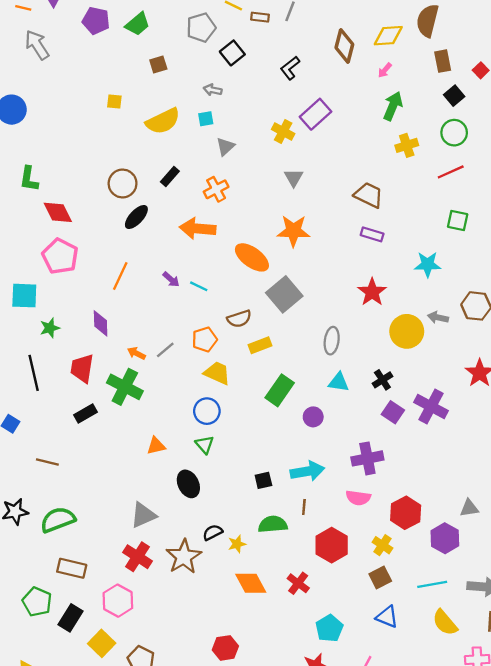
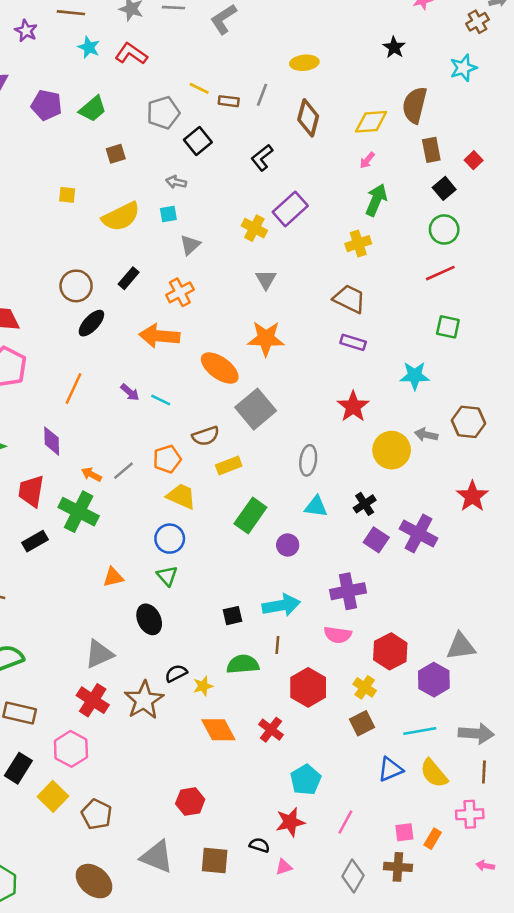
brown diamond: (344, 46) -> (308, 118), moved
yellow cross: (407, 145) -> (358, 244), moved
gray triangle: (469, 508) -> (461, 646), size x1.4
blue triangle: (387, 617) -> (390, 769), moved, turned -45

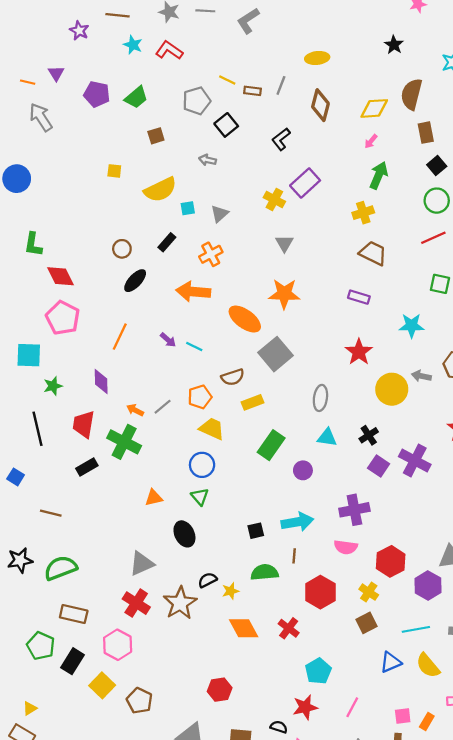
cyan square: (168, 214) -> (188, 208), moved
brown circle: (76, 286) -> (122, 249), size x0.7
brown trapezoid: (349, 299) -> (373, 253), moved

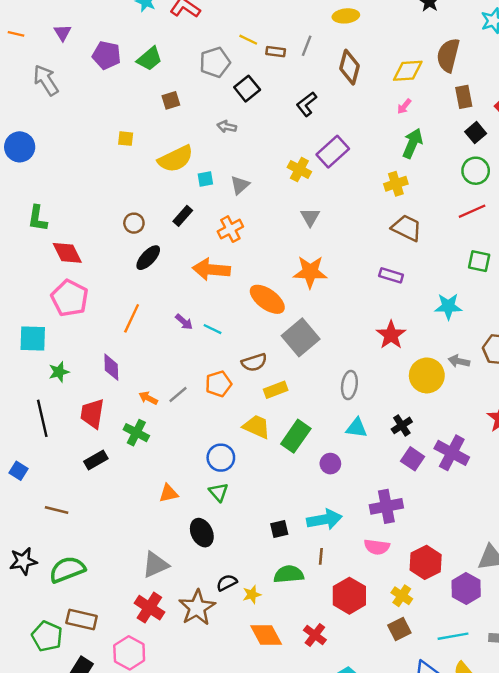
orange line: (28, 82) -> (16, 34), moved
yellow trapezoid: (212, 429) -> (257, 427), moved
green cross: (124, 442) -> (136, 433), size x0.7
green pentagon: (41, 646) -> (47, 636), moved

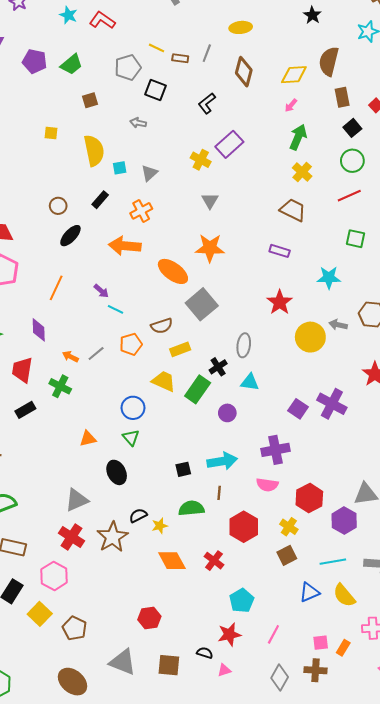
black square: (247, 89) -> (156, 90), turned -30
yellow semicircle: (176, 159) -> (94, 150), turned -76
yellow cross: (396, 184) -> (302, 172), moved, turned -30
cyan line: (213, 329) -> (116, 309), moved
black cross: (402, 425) -> (218, 367), moved

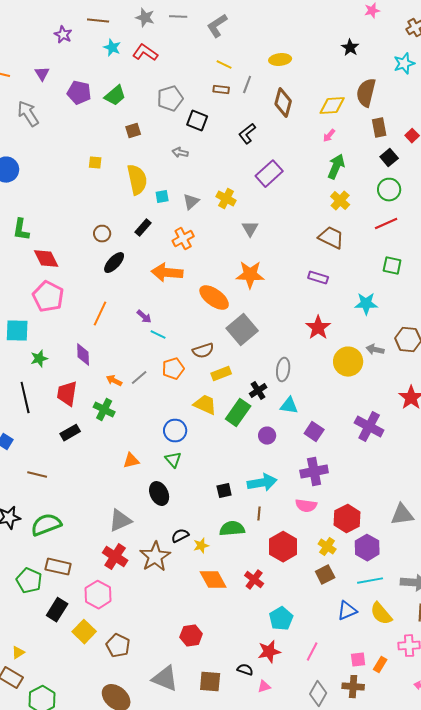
yellow line: (157, 48) -> (224, 65), moved
yellow cross: (201, 160) -> (226, 199), moved
purple square: (298, 409) -> (314, 432), moved
purple hexagon: (344, 521) -> (367, 548), moved

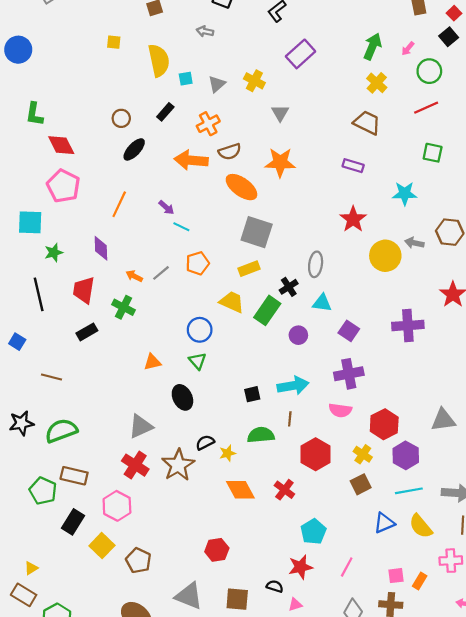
pink arrow: (329, 136) -> (408, 49), moved
black square: (389, 158) -> (449, 37), moved
gray square: (242, 330) -> (257, 232), moved, turned -32
brown semicircle: (203, 351) -> (230, 152), moved
purple cross: (369, 427) -> (408, 325), turned -32

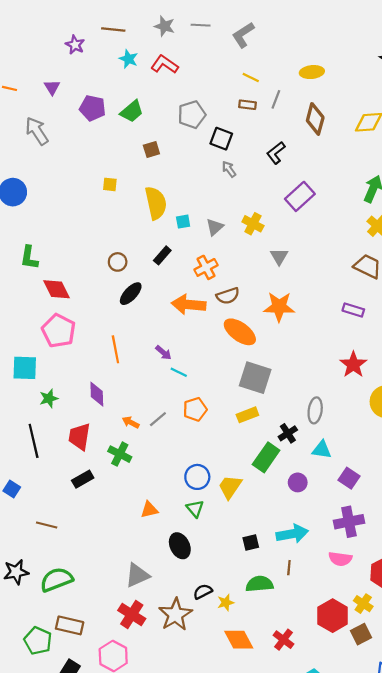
gray arrow: (205, 31) -> (229, 169), moved, turned 42
orange line: (119, 204) -> (115, 349), turned -36
yellow trapezoid: (232, 302) -> (230, 487), moved, turned -80
red hexagon: (316, 454) -> (333, 616), moved

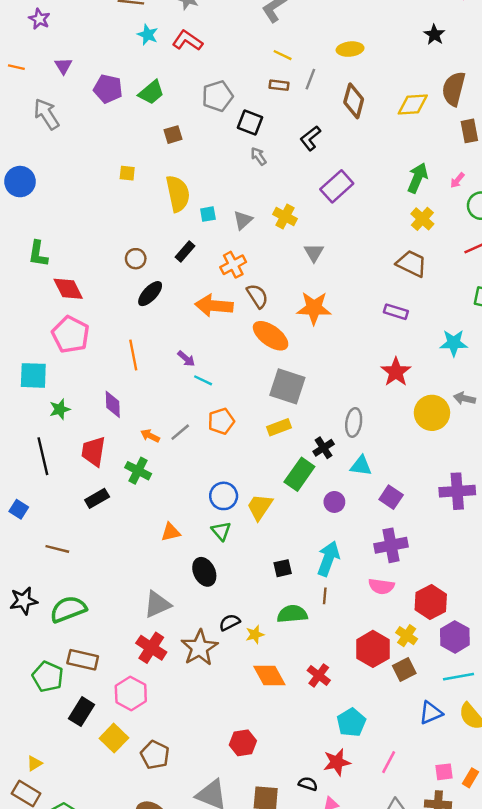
purple star: (75, 45) -> (39, 19), moved
brown semicircle: (228, 296) -> (257, 296), turned -105
cyan arrow: (292, 534) -> (328, 559), turned -60

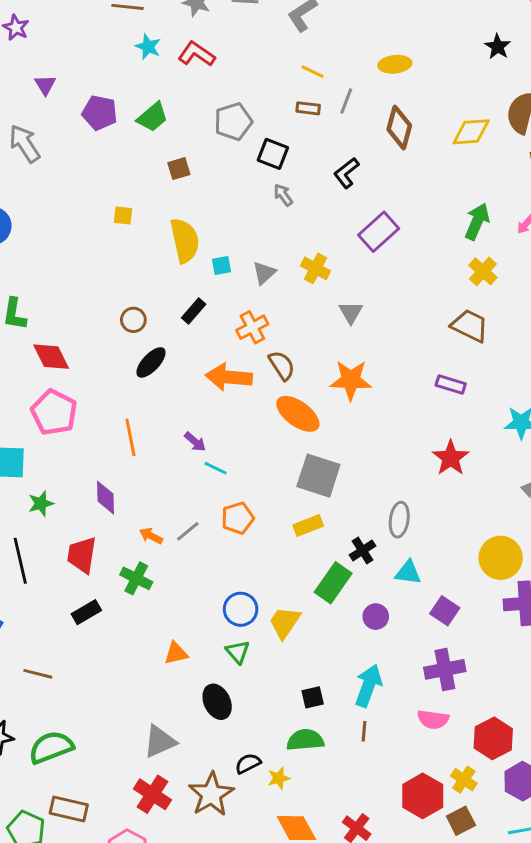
yellow circle: (432, 413) -> (501, 558), moved
green semicircle: (292, 614) -> (305, 740), moved

